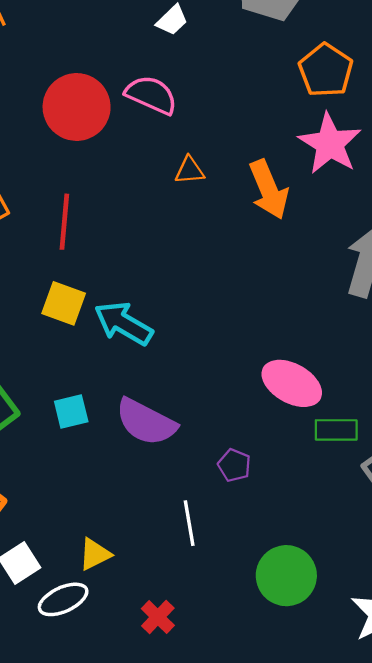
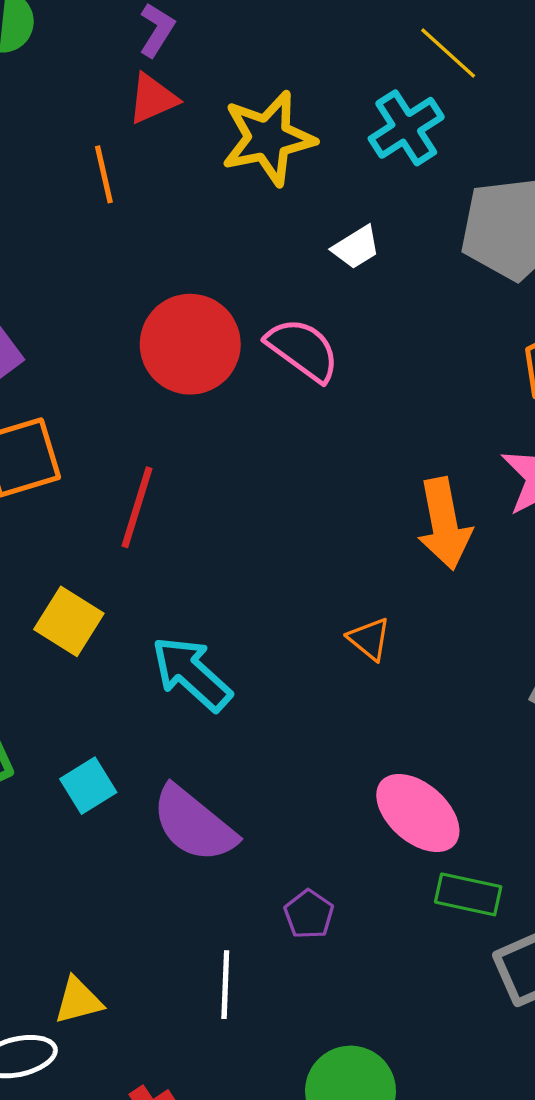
orange triangle: (190, 170) -> (369, 639), moved, turned 32
yellow square: (64, 303) -> (69, 621), moved
cyan square: (71, 411) -> (88, 786), turned -30

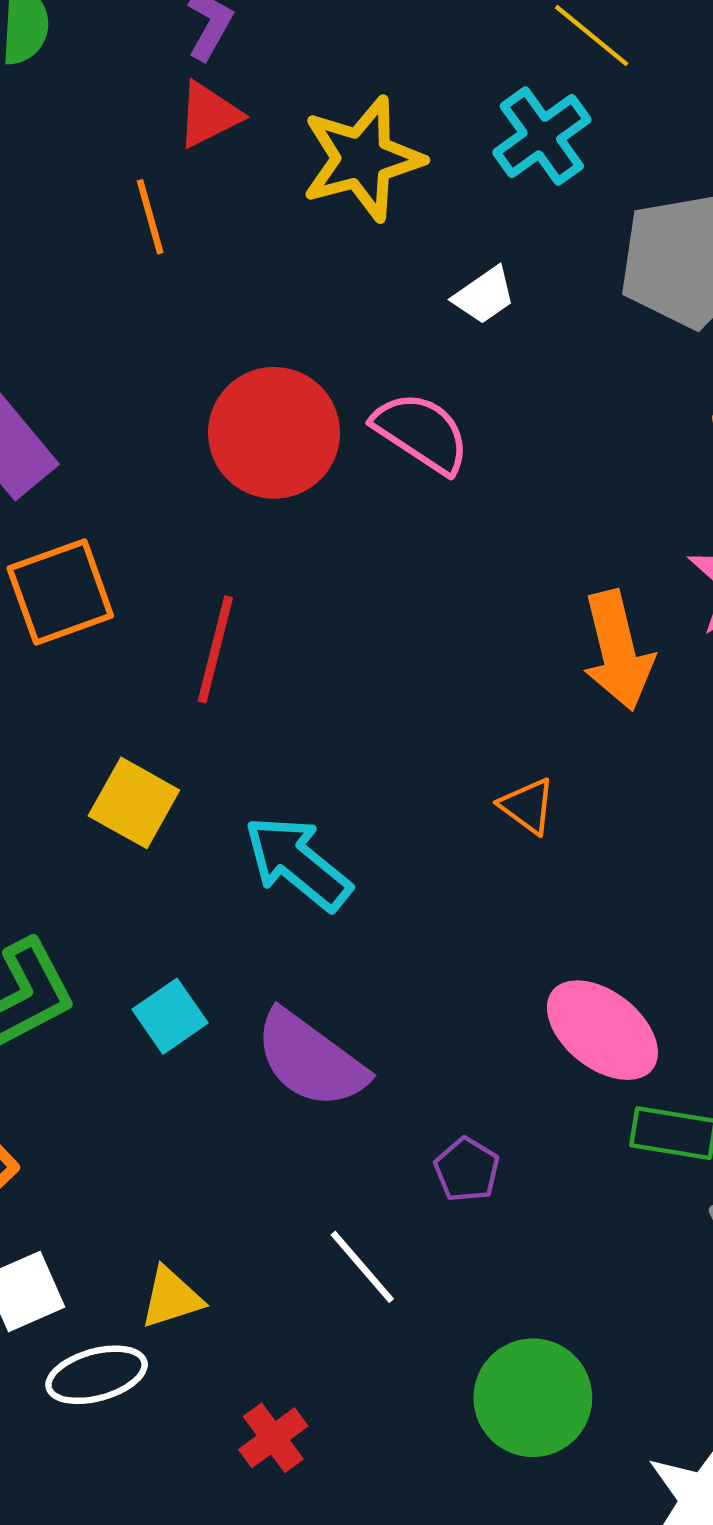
white line: (225, 985) -> (362, 1267), turned -40

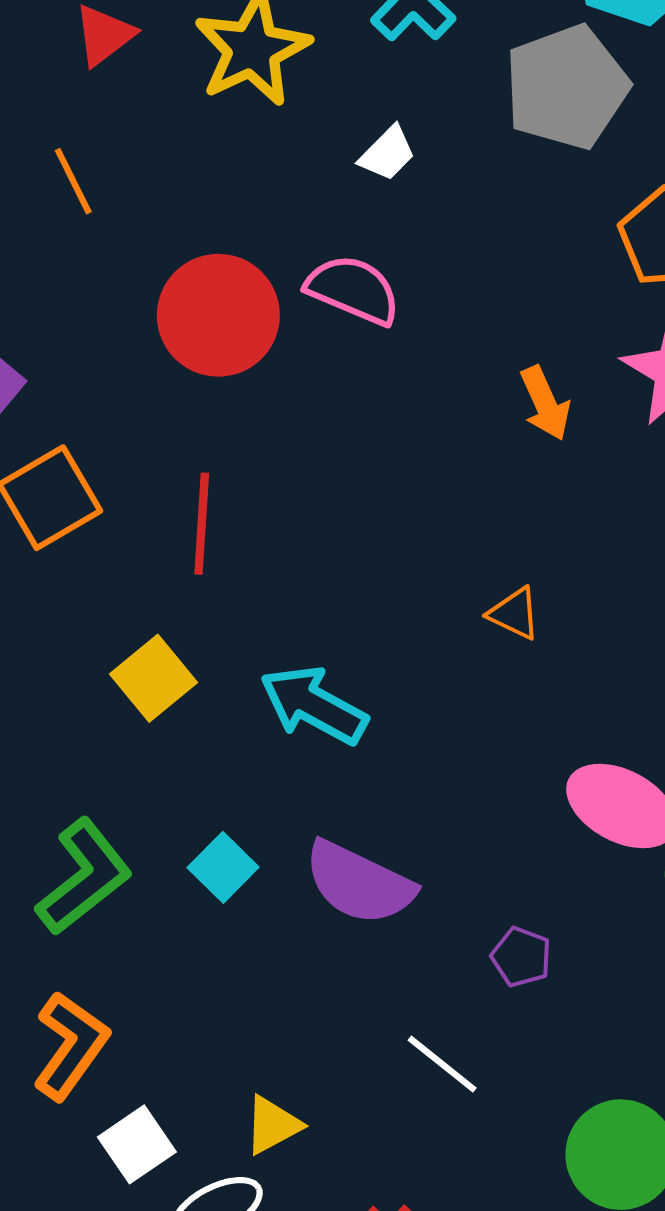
orange line: (150, 217) -> (73, 181), moved
orange arrow: (618, 651) -> (545, 403), moved, size x0.7
yellow square: (134, 803) -> (153, 678), turned 32

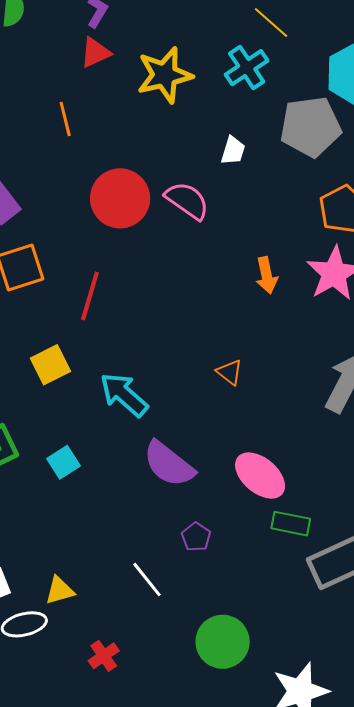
white trapezoid: (387, 153) -> (233, 151), moved, turned -40
purple semicircle: (359, 883) -> (169, 464), moved

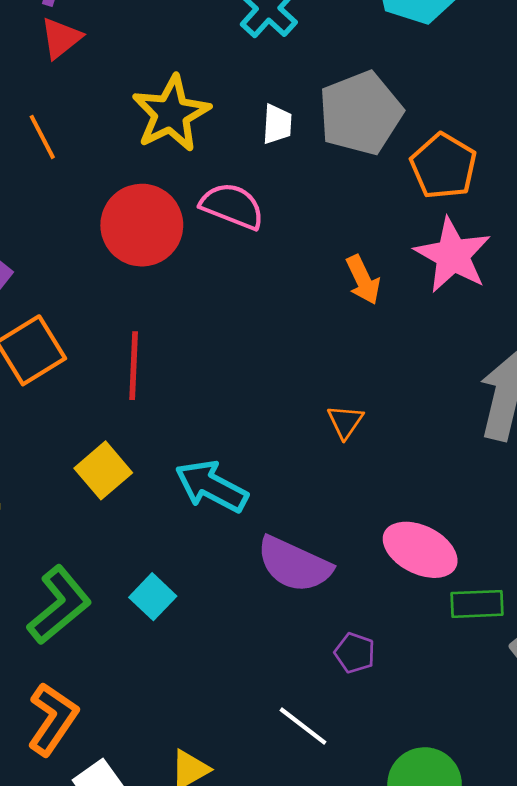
yellow star: (165, 75) -> (171, 113), moved
gray pentagon: (310, 127) -> (360, 113), moved
orange triangle: (229, 372) -> (345, 422), turned 40

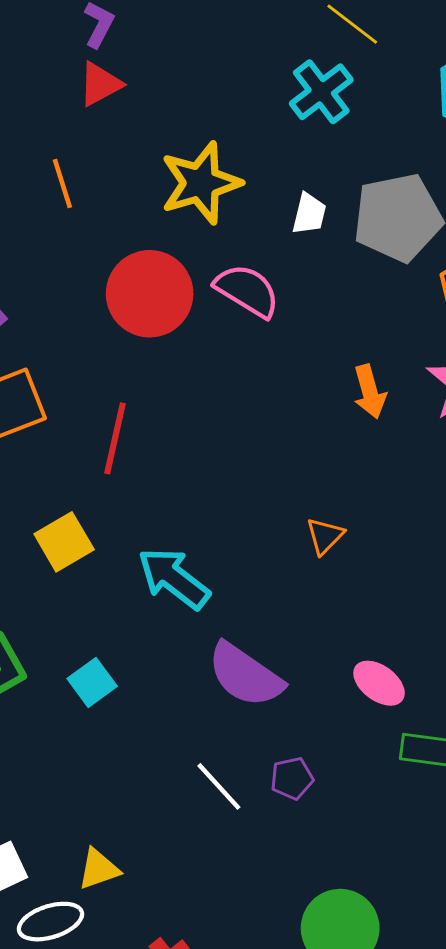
pink ellipse: (420, 550) -> (379, 683), size x0.7
purple pentagon: (355, 653) -> (292, 778), turned 30
white line: (303, 726) -> (219, 786), moved

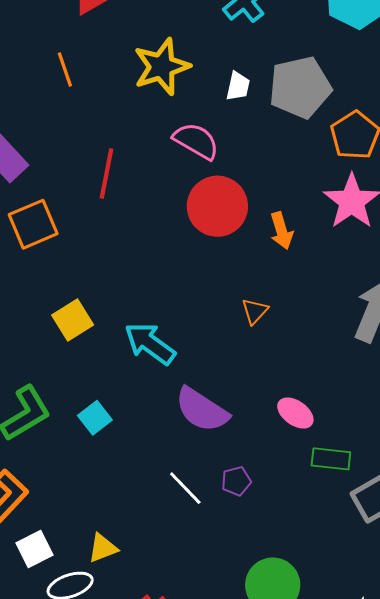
red circle: (150, 294) -> (217, 206), moved
orange arrow: (370, 392) -> (281, 231), moved
red line: (115, 438) -> (106, 173), moved

